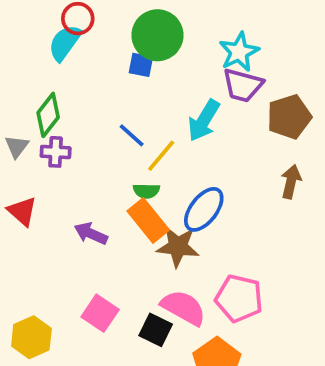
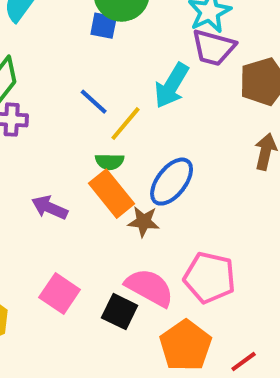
brown star: (178, 246) -> (144, 222), size x0.7

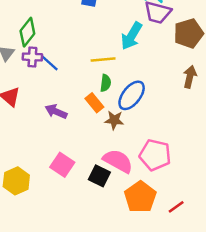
blue line: (94, 102) -> (50, 63), moved
yellow line: (126, 124) -> (103, 59), turned 45
green semicircle: (110, 162) -> (106, 83), moved, turned -84
orange rectangle: (112, 194) -> (94, 103), size x0.7

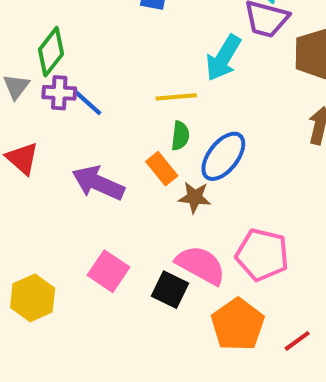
purple arrow: (56, 111) -> (98, 183), size x1.4

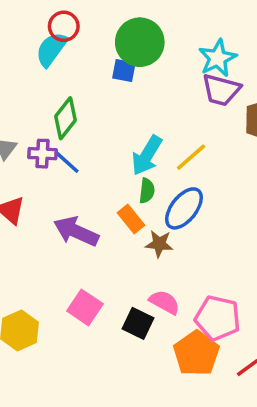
green diamond: (51, 52) -> (65, 118), moved
cyan arrow: (223, 58) -> (147, 155), moved
yellow line: (176, 97) -> (191, 157), moved, turned -36
pink pentagon: (262, 255) -> (218, 318), moved
pink semicircle: (201, 265) -> (165, 302), size x0.7

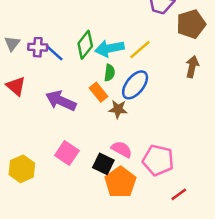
green diamond: (65, 118) -> (85, 45), moved
cyan arrow: (147, 155) -> (109, 48), turned 48
orange pentagon: (196, 353) -> (120, 182), moved

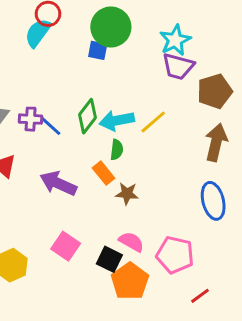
brown arrow: (192, 67) -> (216, 142), size x1.4
blue ellipse: (135, 85) -> (213, 201), moved, turned -52

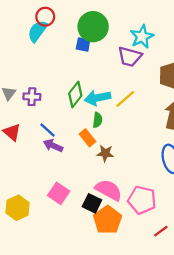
purple trapezoid: (178, 66) -> (130, 57), moved
blue line: (51, 126) -> (47, 130), moved
purple arrow: (58, 183) -> (53, 146), size x0.7
pink semicircle: (131, 242) -> (109, 190), size x1.4

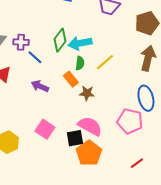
yellow line: (125, 99) -> (105, 62), moved
blue line: (47, 130) -> (35, 57), moved
pink pentagon: (142, 200) -> (130, 121), moved
black square: (92, 203) -> (75, 138), turned -36

